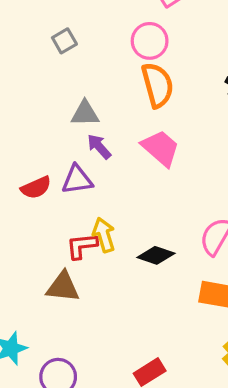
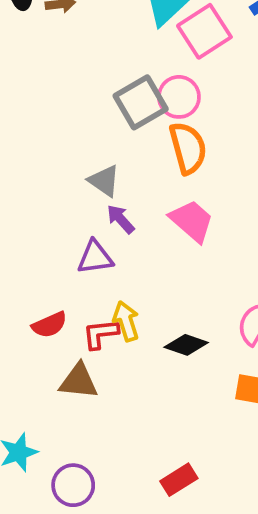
gray square: (64, 41) -> (141, 102), moved, size x1.8
gray triangle: (85, 113) -> (104, 181), turned 36
red semicircle: (36, 188) -> (49, 325), moved

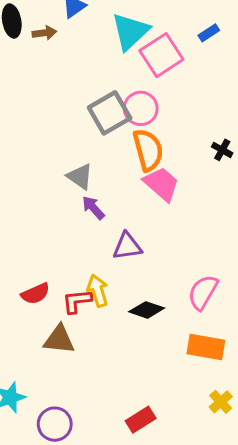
pink trapezoid: (192, 221) -> (161, 184), moved
purple triangle: (95, 257) -> (127, 246), moved

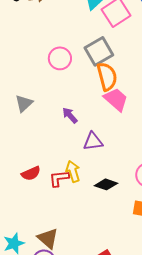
pink circle: (141, 108) -> (60, 58), moved
gray square: (110, 113) -> (99, 51), moved
gray triangle: (80, 177) -> (24, 103), moved, turned 42
brown triangle: (59, 340) -> (48, 238), moved, turned 35

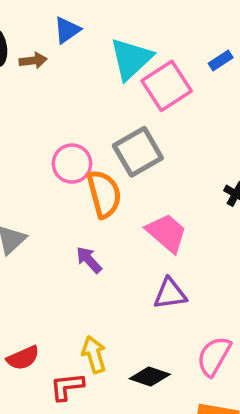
orange semicircle: (107, 76) -> (104, 194), moved
purple triangle: (93, 141) -> (170, 294), moved
red L-shape: (59, 178) -> (67, 387), moved

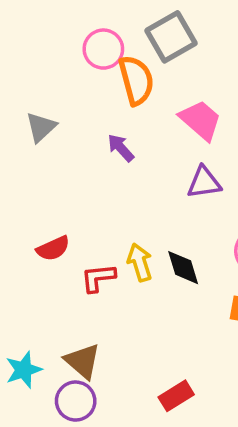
yellow arrow: (94, 354) -> (140, 262), moved
black diamond: (150, 376) -> (183, 268), turned 54

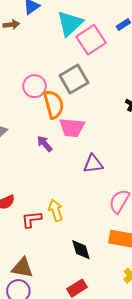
pink trapezoid: (200, 120) -> (72, 128), moved, turned 144
black diamond: (183, 268) -> (81, 250), moved
brown triangle: (83, 361) -> (22, 268), turned -30

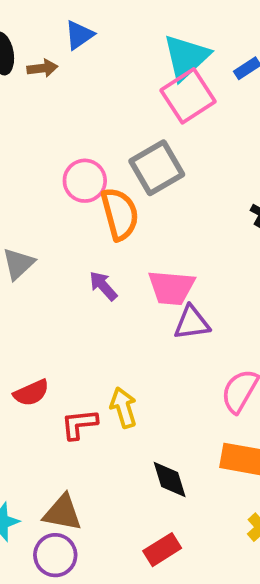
cyan triangle: (70, 24) -> (186, 57), moved
pink trapezoid: (72, 128) -> (171, 288), moved

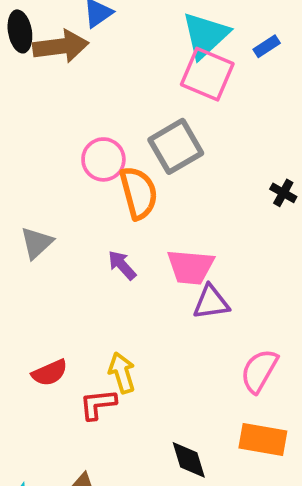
brown arrow: (42, 68) -> (61, 46), size x1.8
pink square: (188, 96) -> (207, 74), turned -34
yellow arrow: (124, 408) -> (122, 373), moved

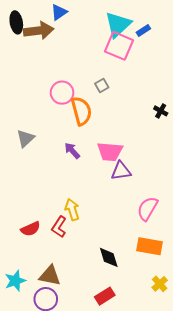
blue rectangle: (267, 46) -> (143, 31), moved
gray square: (176, 146) -> (102, 85), size x0.5
red semicircle: (50, 373) -> (31, 229), moved
red L-shape: (98, 404) -> (59, 227), turned -50

